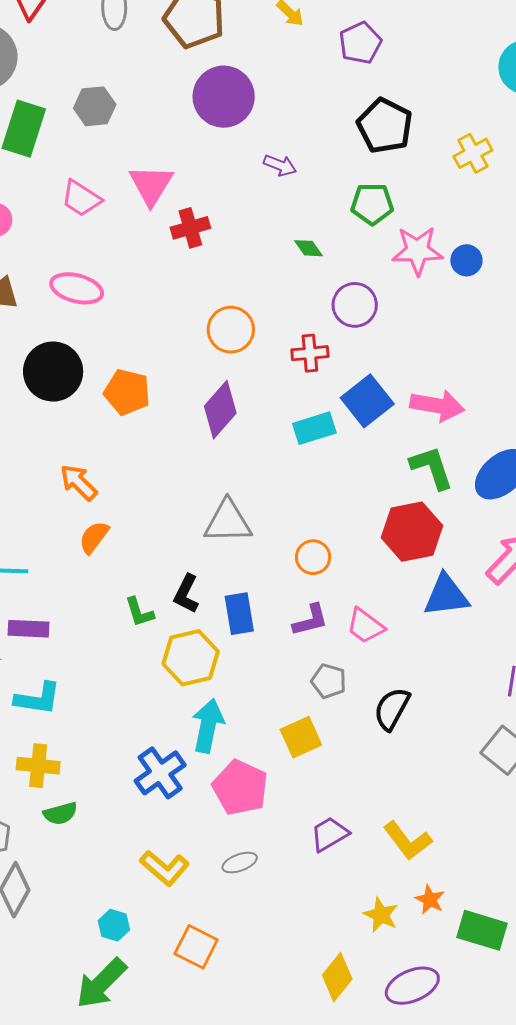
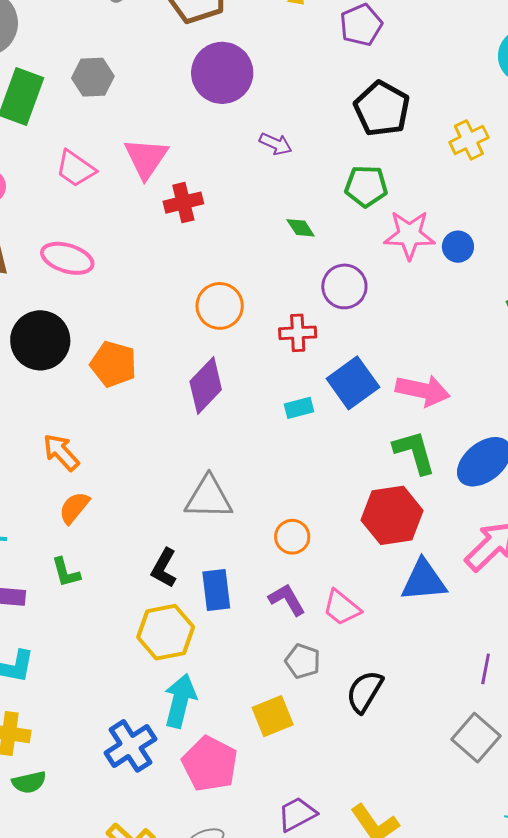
cyan rectangle: (314, 428) -> (299, 408), size x0.7
green L-shape: (139, 612) -> (66, 572), moved
purple L-shape: (310, 620) -> (287, 600), turned -108

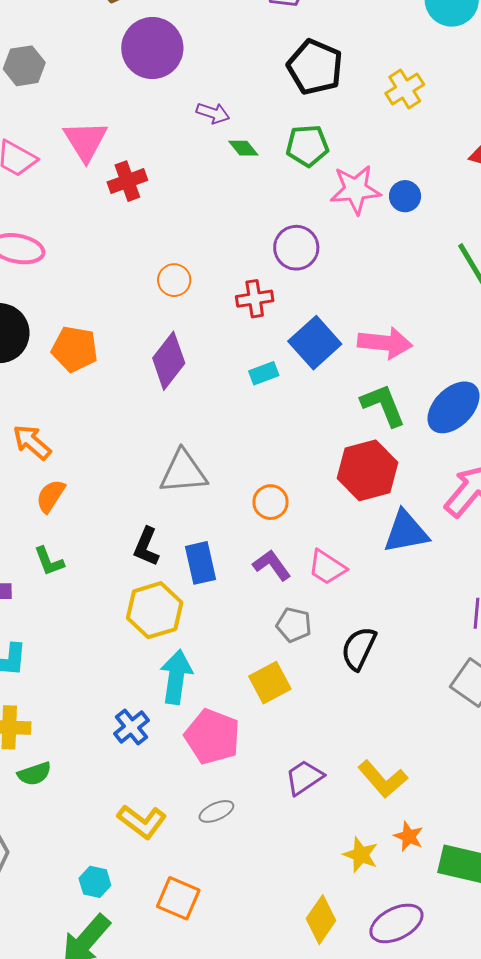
green diamond: (301, 228) -> (243, 148), moved
orange circle: (220, 306) -> (174, 280), size x0.7
blue cross: (130, 746) -> (131, 727), size x0.7

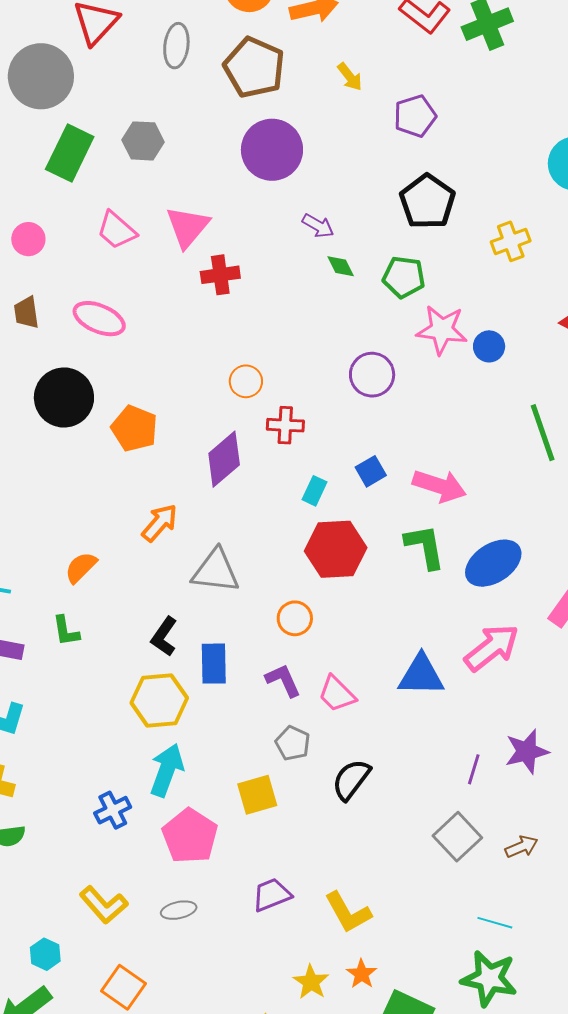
red cross: (255, 299) -> (285, 425), moved
blue square: (315, 343) -> (371, 471), size x0.6
cyan rectangle: (264, 373) -> (315, 491), turned -56
orange arrow: (32, 442) -> (160, 523), moved, turned 78
red hexagon: (368, 470) -> (336, 549), moved

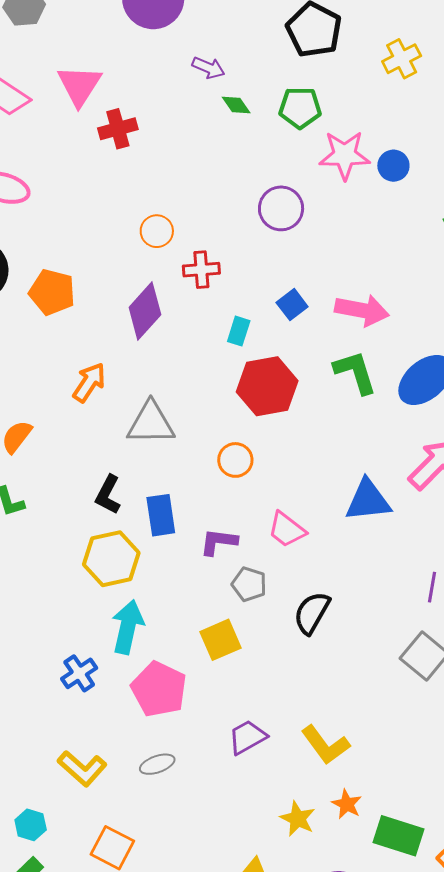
purple L-shape: (283, 680) -> (219, 542), moved, turned -51

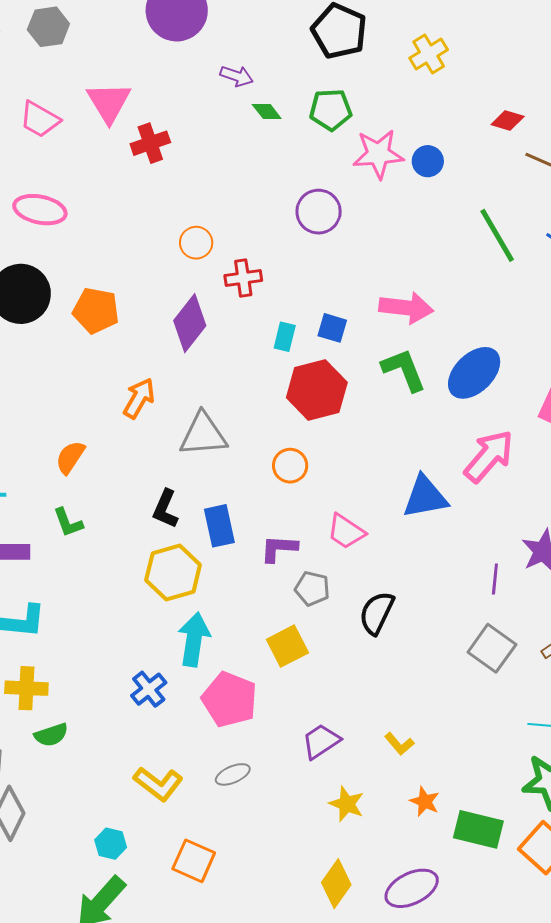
blue square: (292, 305) -> (332, 328), moved, turned -32
yellow L-shape: (325, 745) -> (399, 744), size x0.6
yellow star: (298, 819) -> (347, 804), moved

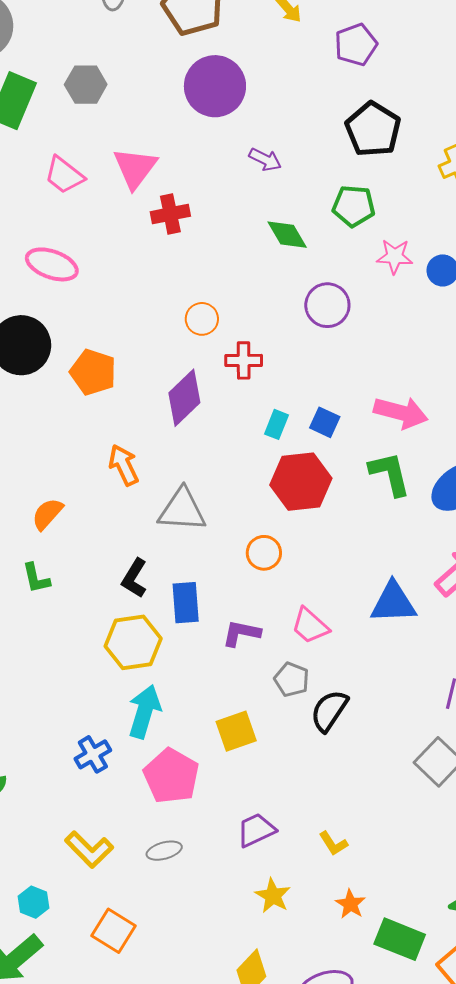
green diamond: (267, 111) -> (287, 235), moved, size x1.4
pink star: (378, 154) -> (395, 257), size x0.7
orange arrow: (139, 398) -> (124, 465), turned -63
gray pentagon: (312, 589) -> (292, 679), moved

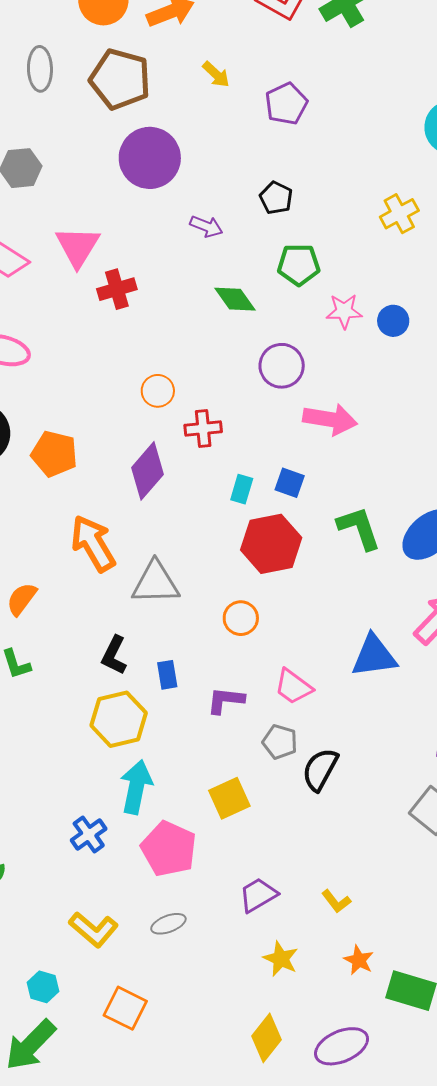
black pentagon: (373, 129) -> (276, 198), moved, size x0.6
pink arrow: (401, 413) -> (330, 419), moved
orange arrow: (124, 465) -> (93, 543), size x1.4
blue rectangle: (186, 603) -> (167, 675), size x0.7

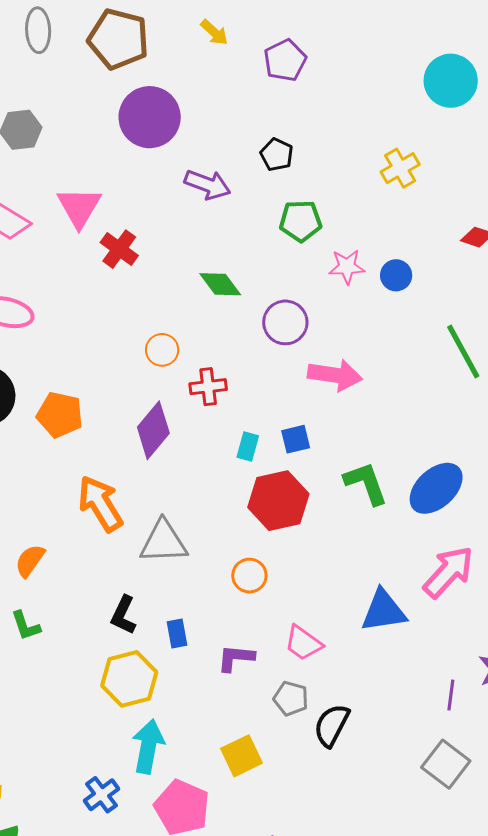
purple arrow: (206, 226) -> (207, 185), size x1.4
red cross: (117, 289) -> (119, 249), turned -36
green diamond: (235, 299) -> (220, 284), moved
blue square: (290, 483) -> (296, 439), turned -32

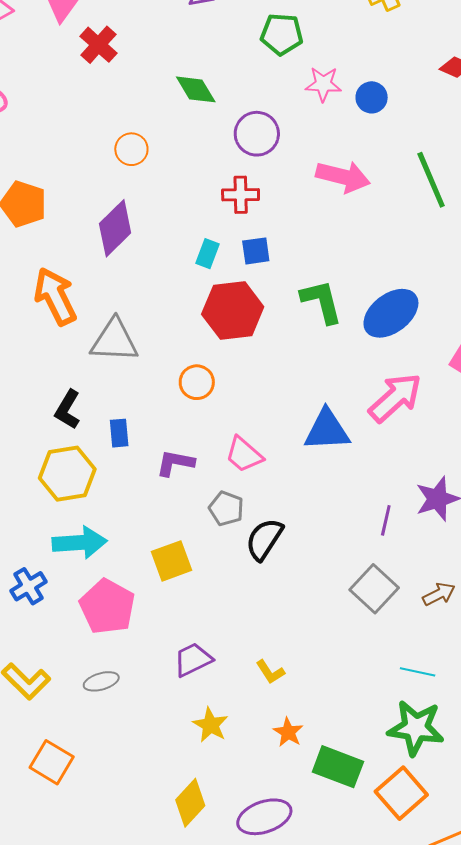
pink arrow: (335, 375) -> (343, 177), moved
red cross: (208, 387) -> (241, 195), moved
cyan arrow: (148, 746) -> (80, 543), turned 70

